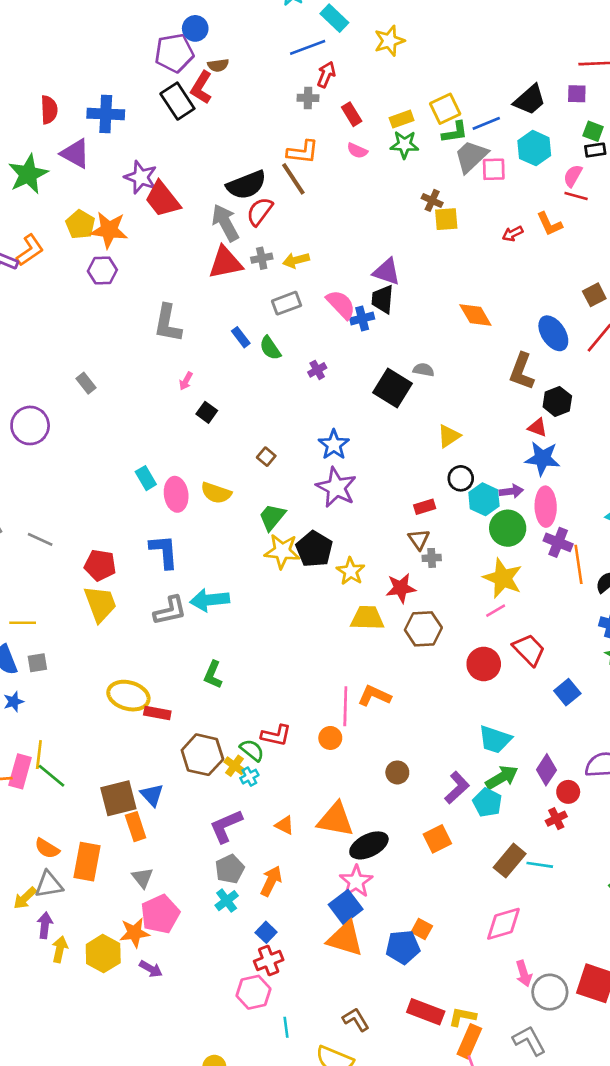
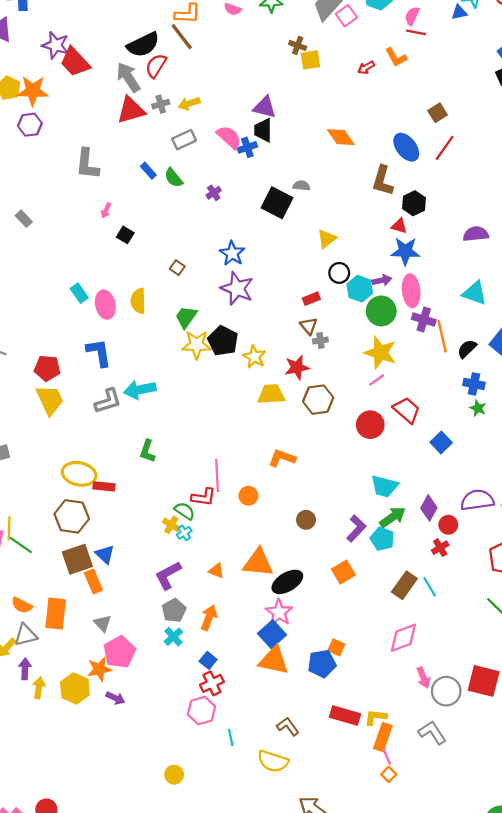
pink square: (494, 169) -> (346, 16), turned -30
yellow semicircle: (216, 493) -> (138, 301), turned 75
pink line: (345, 706) -> (217, 475), moved
brown hexagon: (202, 755) -> (72, 516), moved
cyan line: (540, 865) -> (430, 587), turned 55

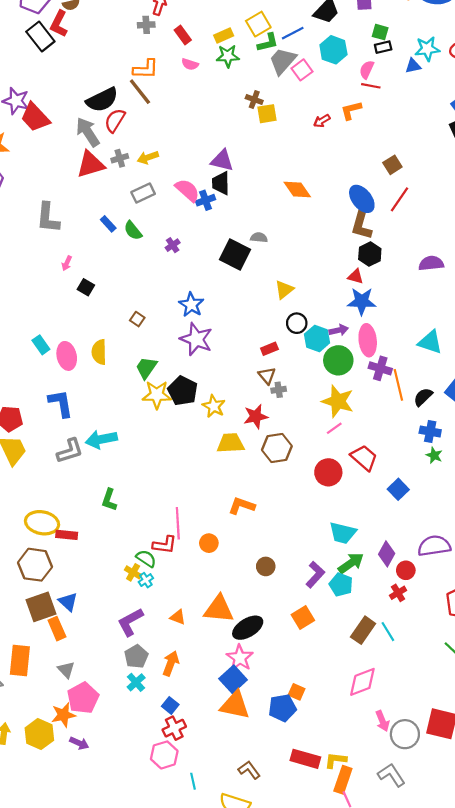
orange L-shape: (396, 57) -> (351, 110), turned 105
brown L-shape: (383, 181) -> (362, 225), moved
purple semicircle: (476, 234) -> (431, 263), moved

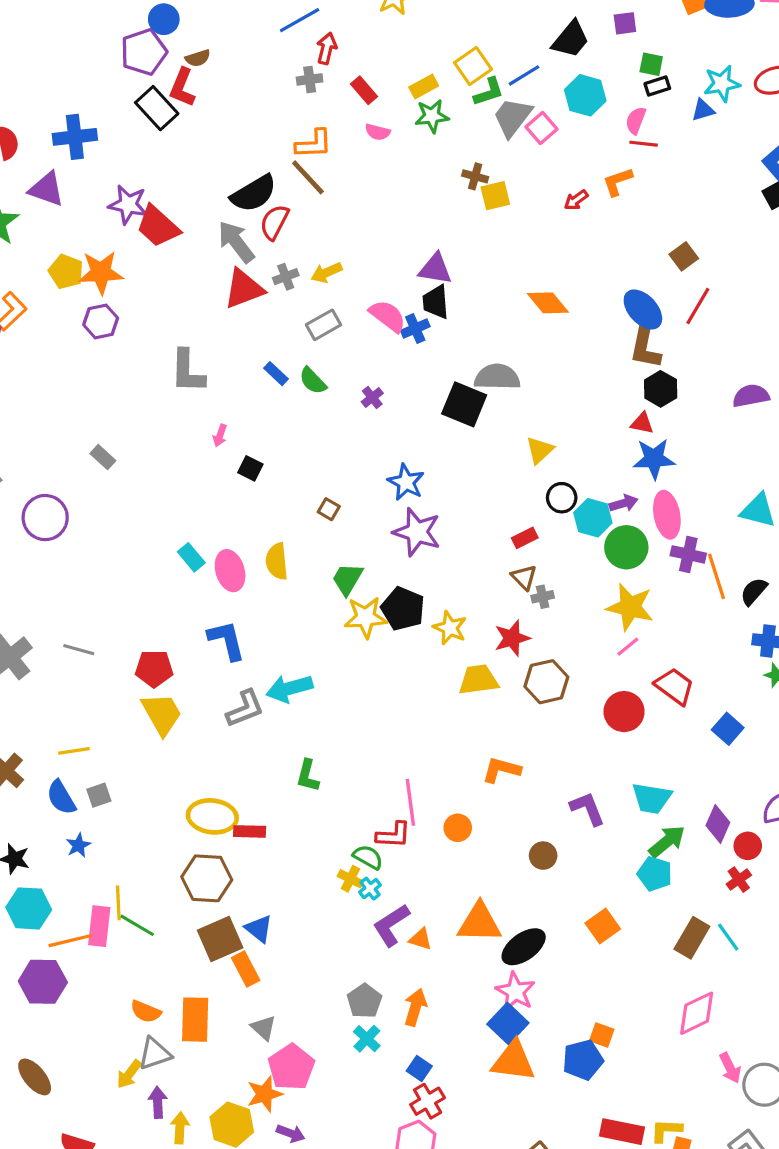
gray semicircle: (259, 238) -> (497, 377), size x1.8
purple L-shape: (315, 575) -> (588, 809), moved, turned -60
purple L-shape: (130, 622) -> (391, 925), moved

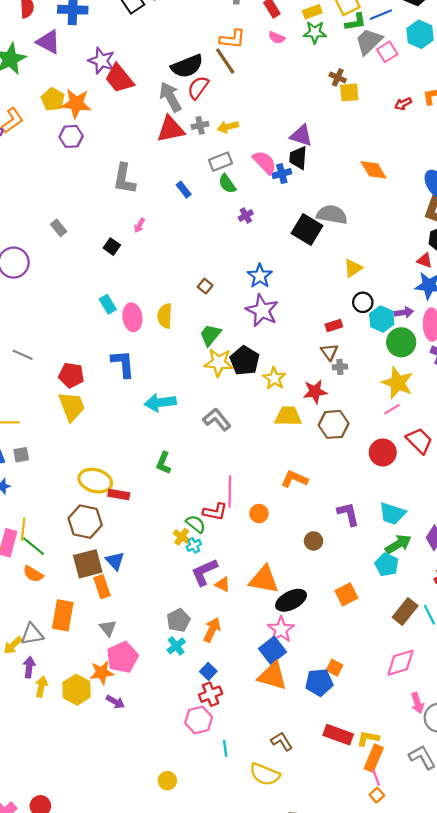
green semicircle: (313, 381) -> (227, 184), moved
black square: (250, 468) -> (112, 247), moved
gray L-shape: (245, 709) -> (217, 419), moved, turned -116
orange semicircle: (146, 1012) -> (33, 574), moved

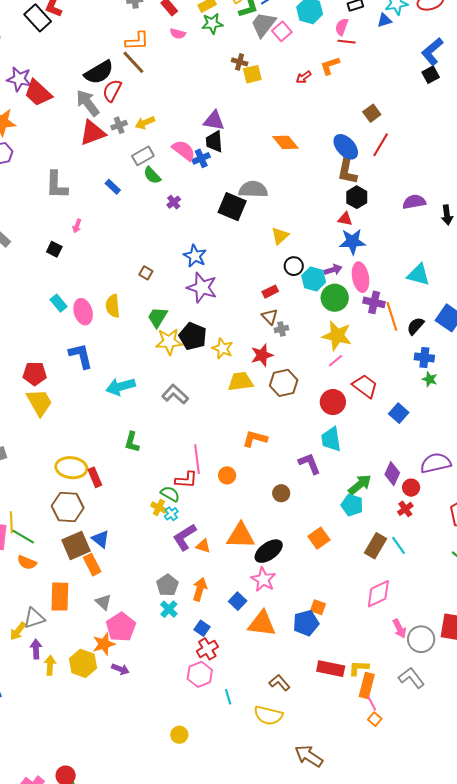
red rectangle: (119, 495) -> (95, 477), turned 66
cyan trapezoid: (392, 514) -> (331, 439), moved, turned 72
blue square: (273, 650) -> (238, 601), moved, size x0.7

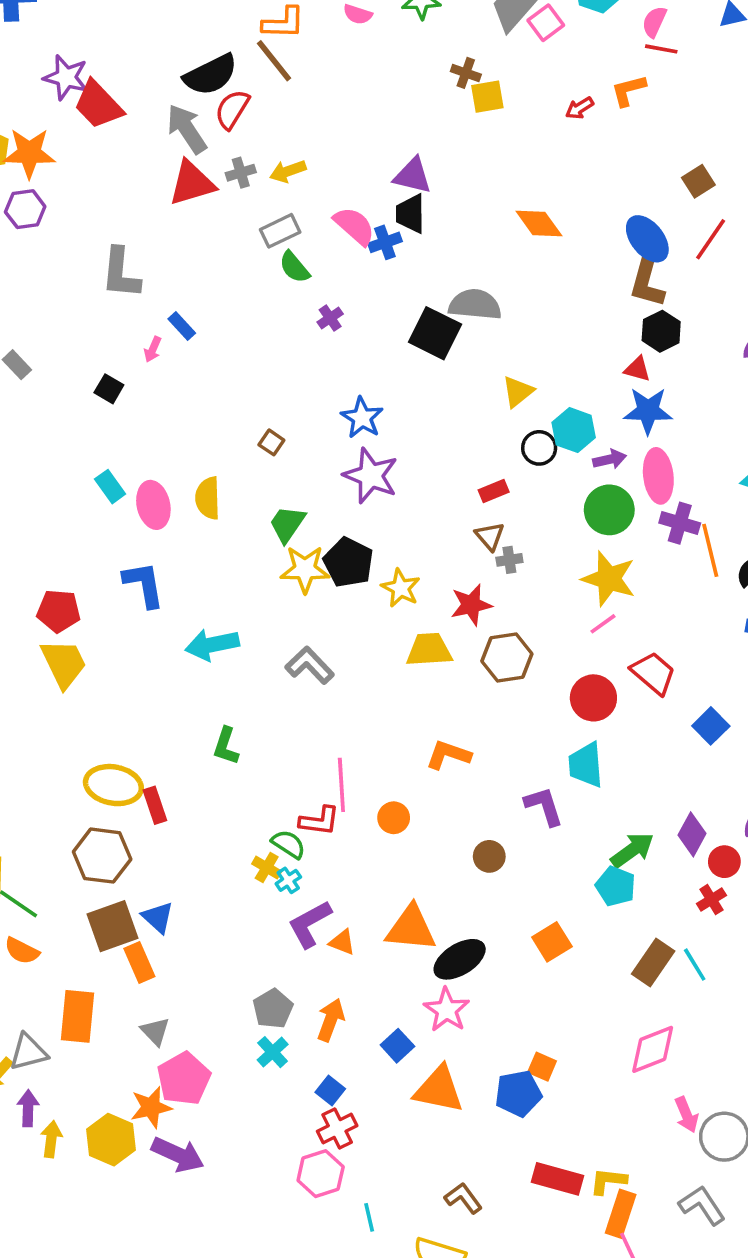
blue rectangle: (113, 187) -> (182, 326), moved
cyan hexagon: (314, 279) -> (574, 430), moved
purple arrow: (120, 669) -> (178, 1155), size x1.6

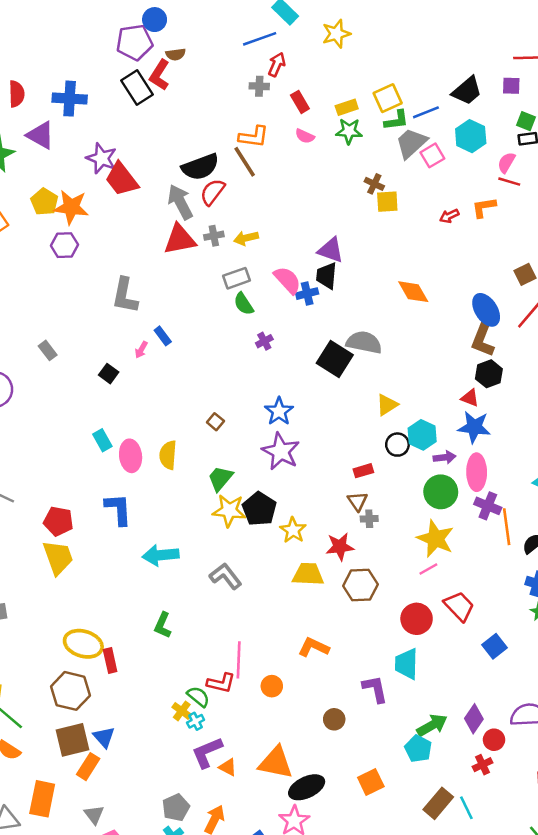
orange rectangle: (139, 963) -> (88, 767), turned 50

